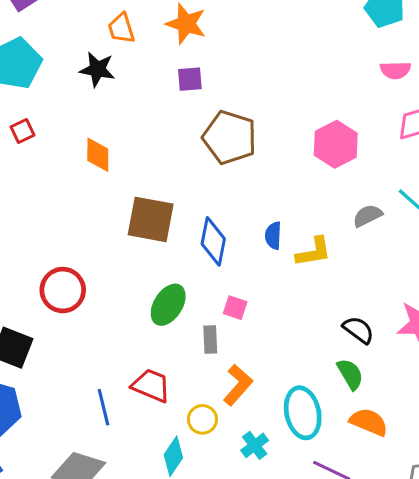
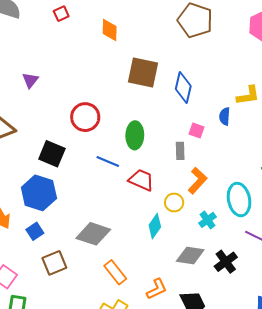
blue semicircle: (273, 236) -> (225, 116), moved
green ellipse: (168, 305) -> (135, 135), moved, turned -32
blue line: (103, 407) -> (108, 161), moved, turned -55

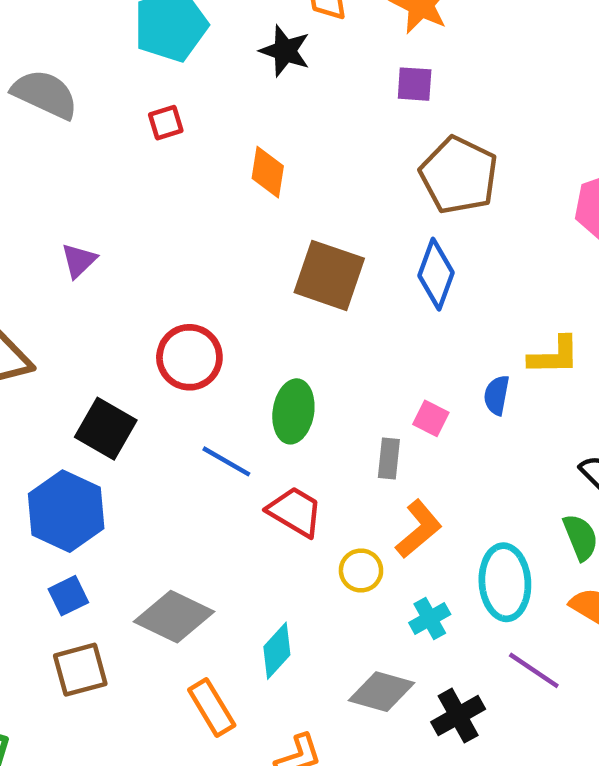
blue diamond: (183, 87) -> (436, 274), moved
cyan diamond: (155, 226) -> (277, 651), moved
blue square: (35, 231) -> (68, 596), moved

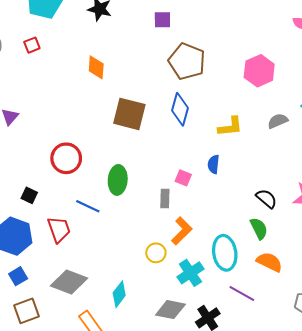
red square: (166, 123) -> (32, 45), moved
yellow L-shape: (554, 356) -> (230, 127), moved
black square: (106, 429) -> (29, 195), size x0.6
red trapezoid: (295, 512) -> (59, 229), moved, turned 44
cyan cross: (430, 618) -> (190, 273), size x1.4

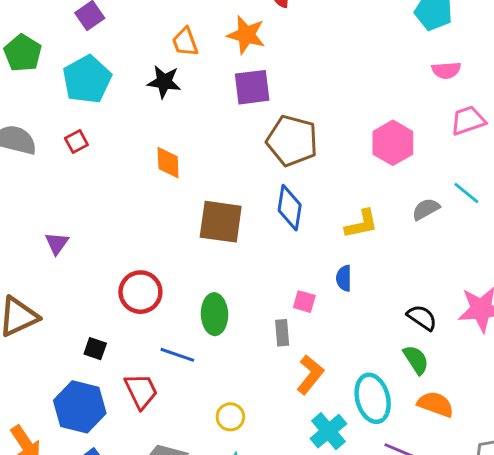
purple square: (162, 20) -> (252, 87), size x1.5
yellow circle: (156, 253) -> (230, 417), moved

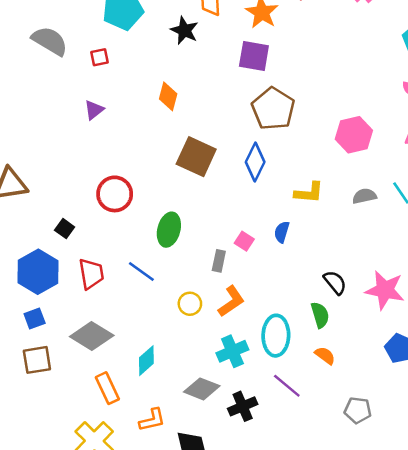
purple triangle: (57, 243) -> (94, 110), moved
blue line: (177, 355) -> (141, 271), moved
orange semicircle: (436, 404) -> (325, 356), size x0.7
yellow circle: (230, 417) -> (190, 304), moved

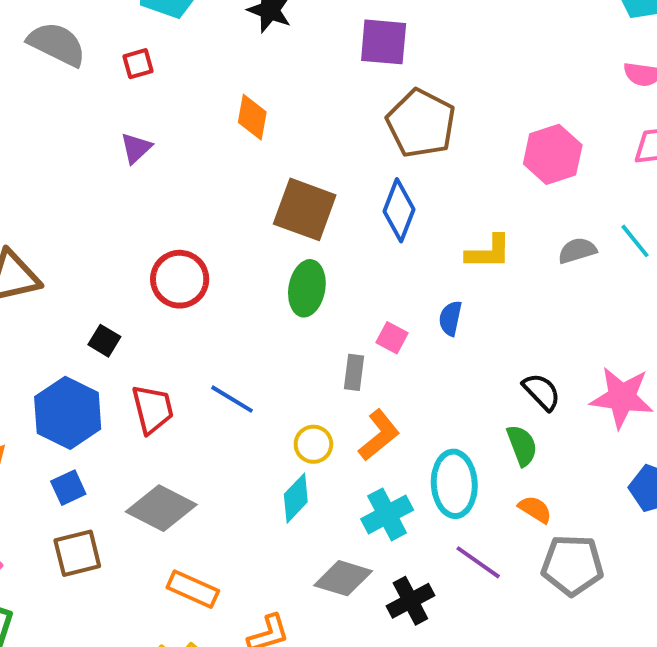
green ellipse: (169, 230) -> (307, 288), moved
cyan diamond: (146, 361) -> (296, 498), moved
orange rectangle: (107, 388) -> (193, 589), turned -36
gray pentagon: (358, 410) -> (572, 565), moved, size x1.4

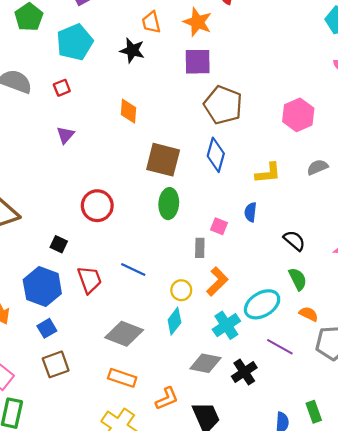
black semicircle: (542, 392) -> (294, 241), moved
cyan ellipse: (454, 484) -> (262, 304), turned 68
gray diamond: (161, 508) -> (124, 334), moved

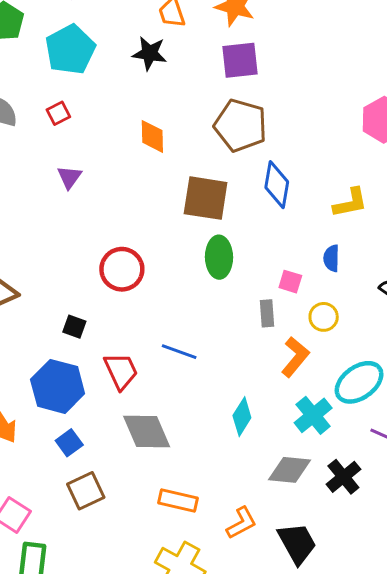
brown pentagon: (223, 105) -> (241, 125), moved
yellow circle: (181, 290) -> (324, 317), moved
gray diamond: (124, 334) -> (147, 432), moved, turned 51

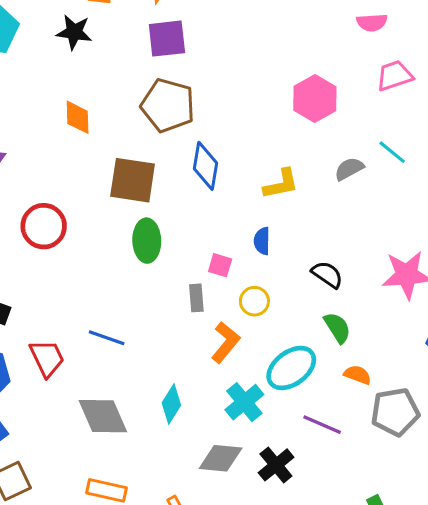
red circle: (122, 269) -> (44, 226), moved
gray diamond: (147, 432) -> (103, 416), moved

